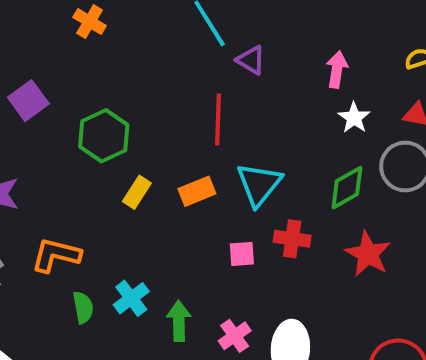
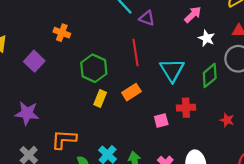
orange cross: (90, 22) -> (62, 33), moved
pink arrow: (337, 69) -> (193, 15), turned 48
green hexagon: (104, 136) -> (94, 68), moved
cyan triangle: (259, 184) -> (172, 70), moved
red star: (368, 254) -> (227, 120), moved, size x0.6

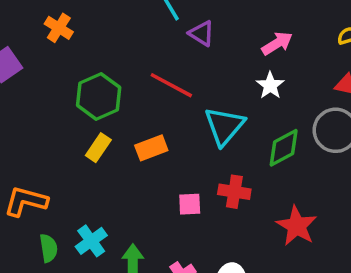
white star: (207, 38) -> (270, 85), moved
red line: (135, 53) -> (171, 85), turned -65
red star: (227, 120) -> (297, 226), size x1.6

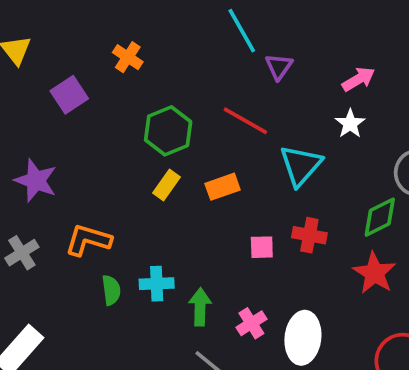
purple triangle: (202, 33) -> (279, 67), turned 32
green diamond: (284, 148) -> (380, 217), moved
cyan cross: (91, 241) -> (157, 284), turned 32

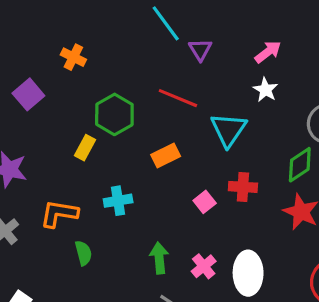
yellow rectangle: (167, 185) -> (85, 148), moved
pink square: (262, 247) -> (205, 202), turned -30
cyan cross: (157, 284) -> (118, 201), moved

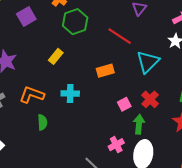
green hexagon: (114, 114) -> (75, 22), moved
red cross: (243, 187) -> (150, 99), turned 30
green arrow: (159, 258) -> (139, 124), moved

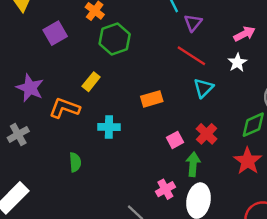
red line: (120, 36) -> (191, 56), moved
cyan triangle: (148, 62) -> (204, 88), size x0.7
orange L-shape: (32, 95) -> (64, 108), moved

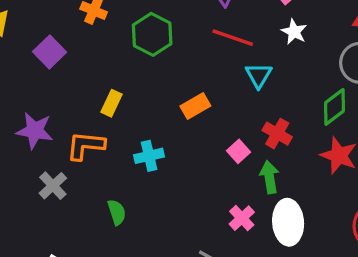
green hexagon: (115, 39) -> (152, 34), moved
gray cross: (18, 134) -> (53, 186), moved

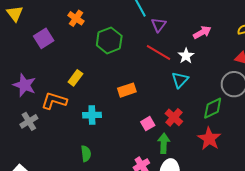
white star: (294, 32) -> (186, 56), moved
cyan triangle: (259, 75) -> (180, 80), moved
green semicircle: (117, 212) -> (86, 154), moved

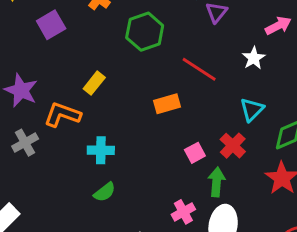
red line: (159, 53) -> (199, 69), moved
cyan triangle: (180, 80) -> (252, 110), moved
cyan cross: (92, 115) -> (101, 150), moved
green semicircle: (86, 154) -> (105, 192), turned 56

